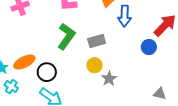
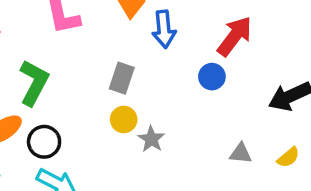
green L-shape: (66, 36) -> (34, 83), moved
gray rectangle: (97, 41) -> (122, 78), turned -48

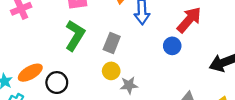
green L-shape: (34, 83) -> (75, 35), moved
gray star: (151, 139) -> (129, 85), turned 30

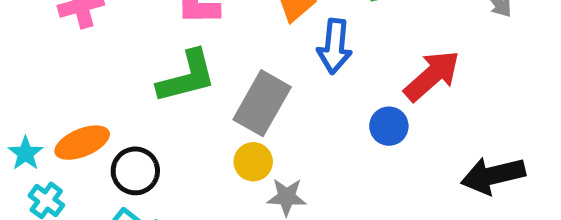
green L-shape: (75, 35) -> (187, 77), turned 36
gray rectangle: (112, 43) -> (262, 103), size x1.4

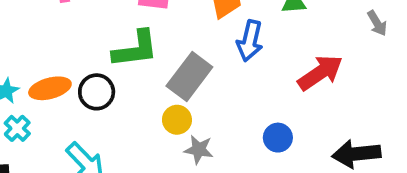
blue circle: (389, 126) -> (278, 138), moved
black circle: (135, 171) -> (97, 92), moved

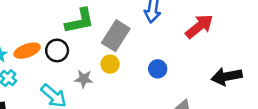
blue circle: (278, 138) -> (158, 69), moved
gray star: (199, 150) -> (84, 79), moved

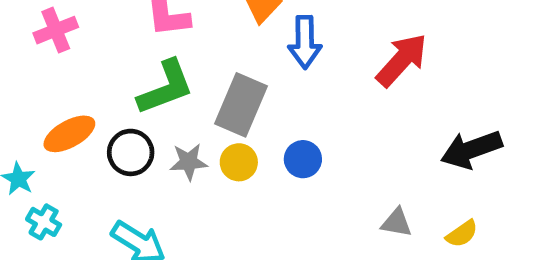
orange ellipse: (27, 51) -> (69, 134), moved
blue circle: (158, 69) -> (303, 159), moved
gray star: (84, 79) -> (189, 162), moved

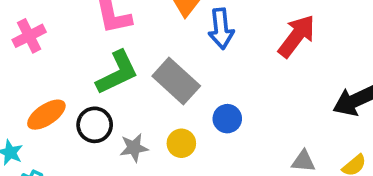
gray rectangle: (241, 105) -> (176, 81), turned -66
gray star: (189, 162) -> (134, 148), moved
yellow circle: (239, 162) -> (181, 143), moved

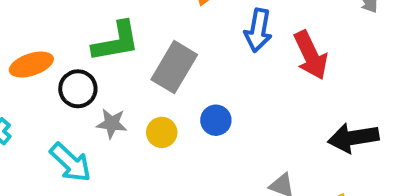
blue arrow: (221, 29) -> (258, 30), moved
red arrow: (297, 36) -> (311, 55), turned 102
gray rectangle: (176, 81) -> (174, 67), turned 63

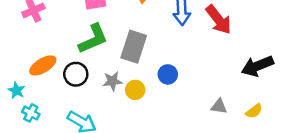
gray star: (112, 123) -> (112, 81), moved

